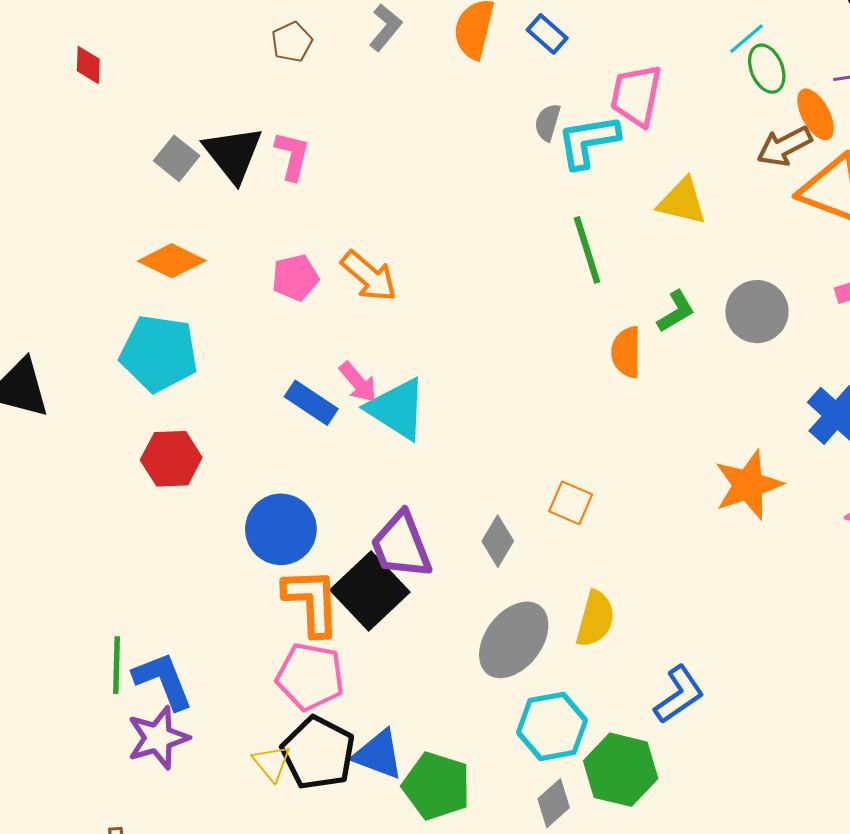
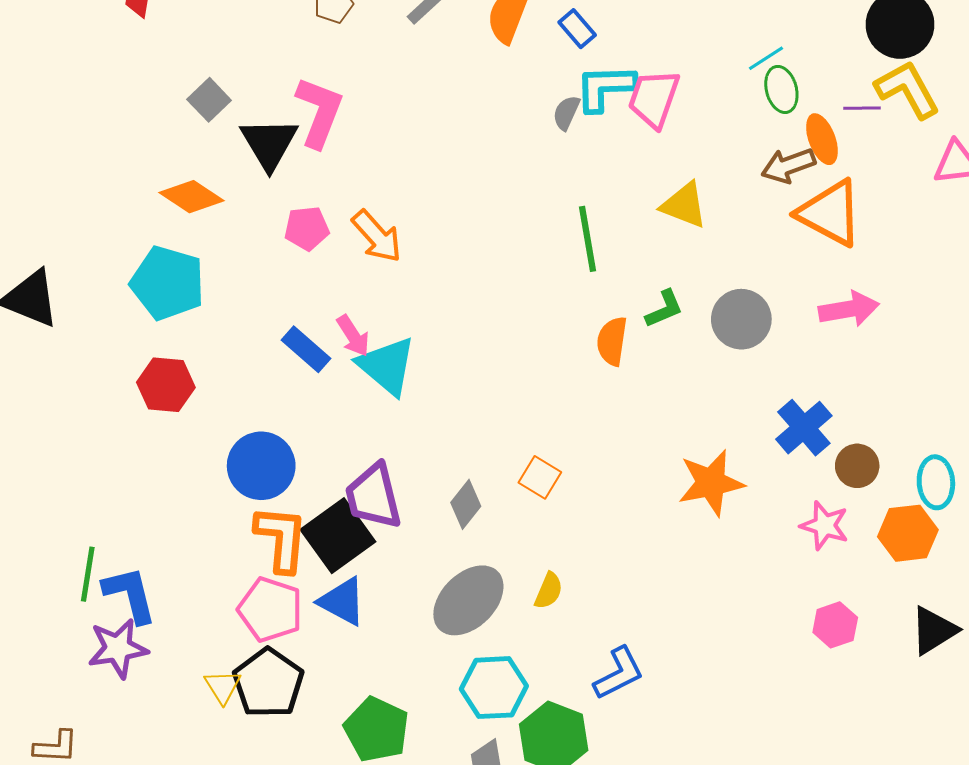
cyan L-shape: (588, 141) -> (605, 88), moved
black triangle: (233, 154) -> (269, 144), moved
pink L-shape: (292, 156) -> (319, 112), size x1.5
yellow semicircle: (595, 619) -> (549, 591), size x0.7
blue triangle: (378, 755) -> (342, 601), moved

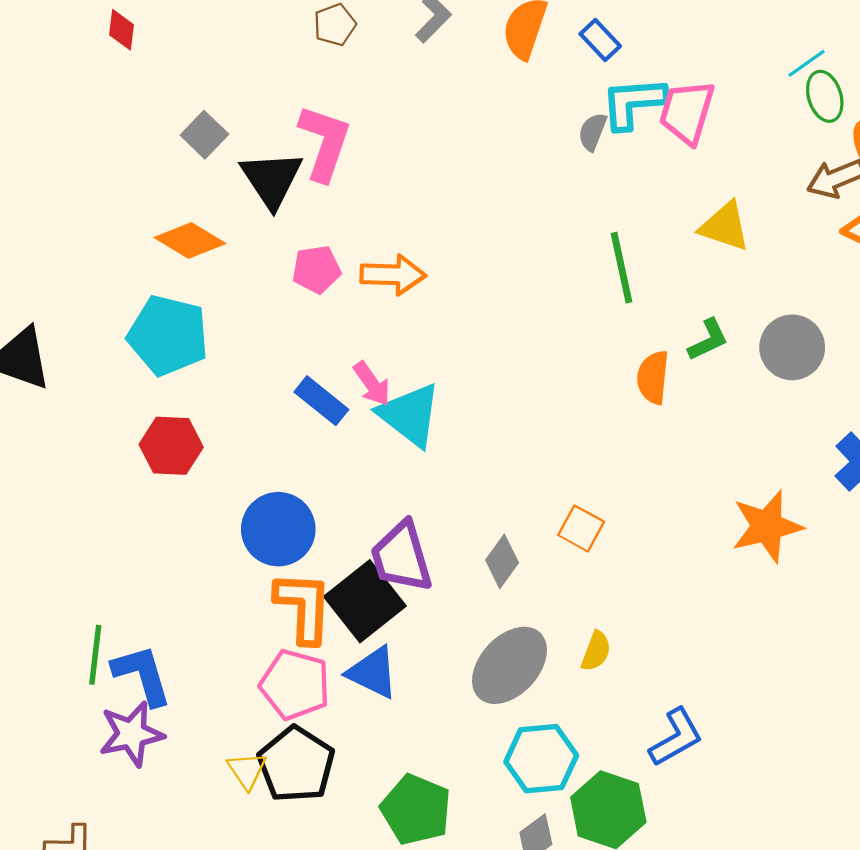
orange arrow: (377, 236) -> (393, 275), turned -44

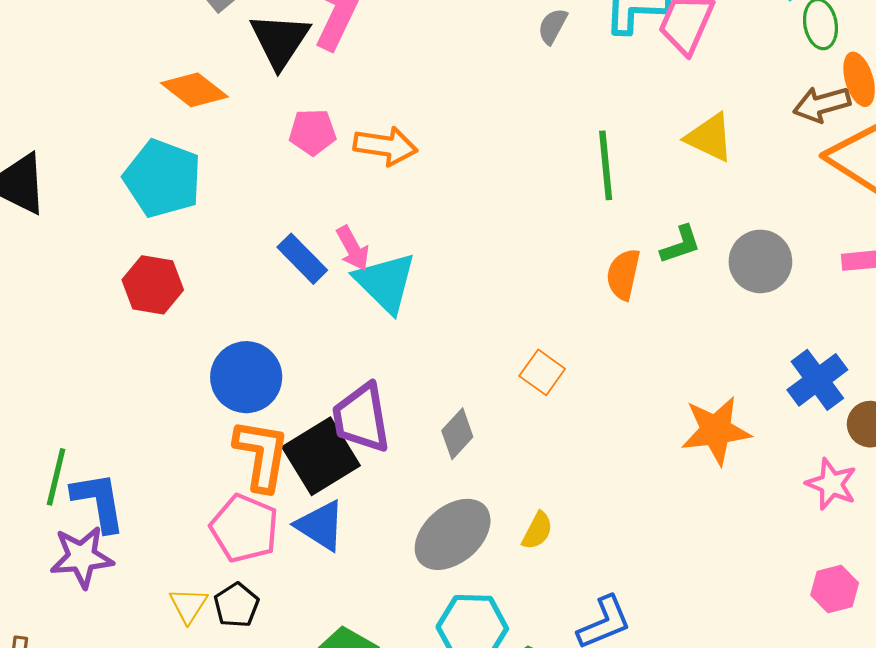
gray semicircle: (593, 132) -> (553, 26), moved
orange square: (581, 528) -> (542, 372), moved
black pentagon: (296, 764) -> (236, 605), size x0.6

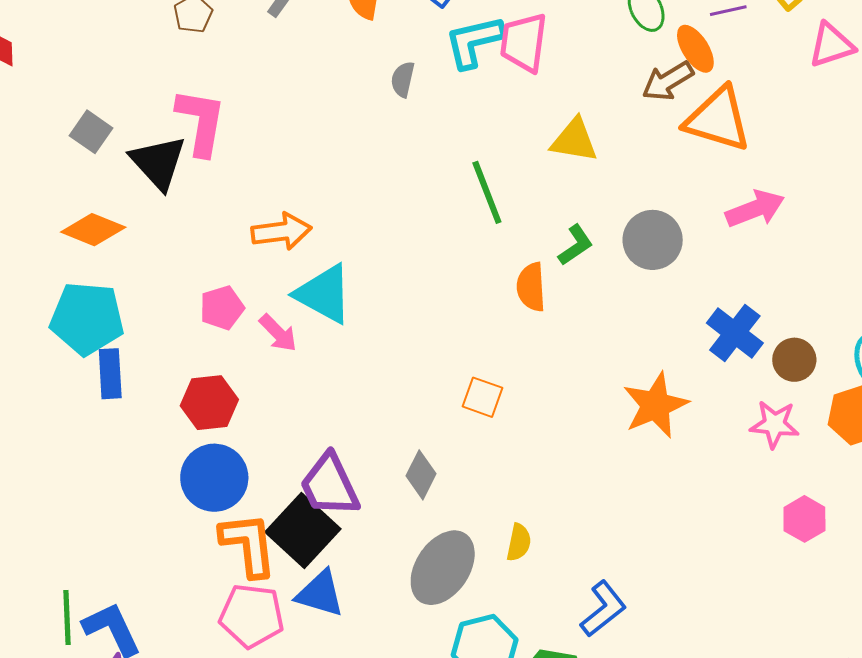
pink pentagon: (313, 132) -> (222, 308), moved
blue rectangle: (302, 259) -> (110, 374), moved, turned 57
cyan triangle: (386, 282) -> (324, 294), moved
red hexagon: (153, 285) -> (209, 403), moved

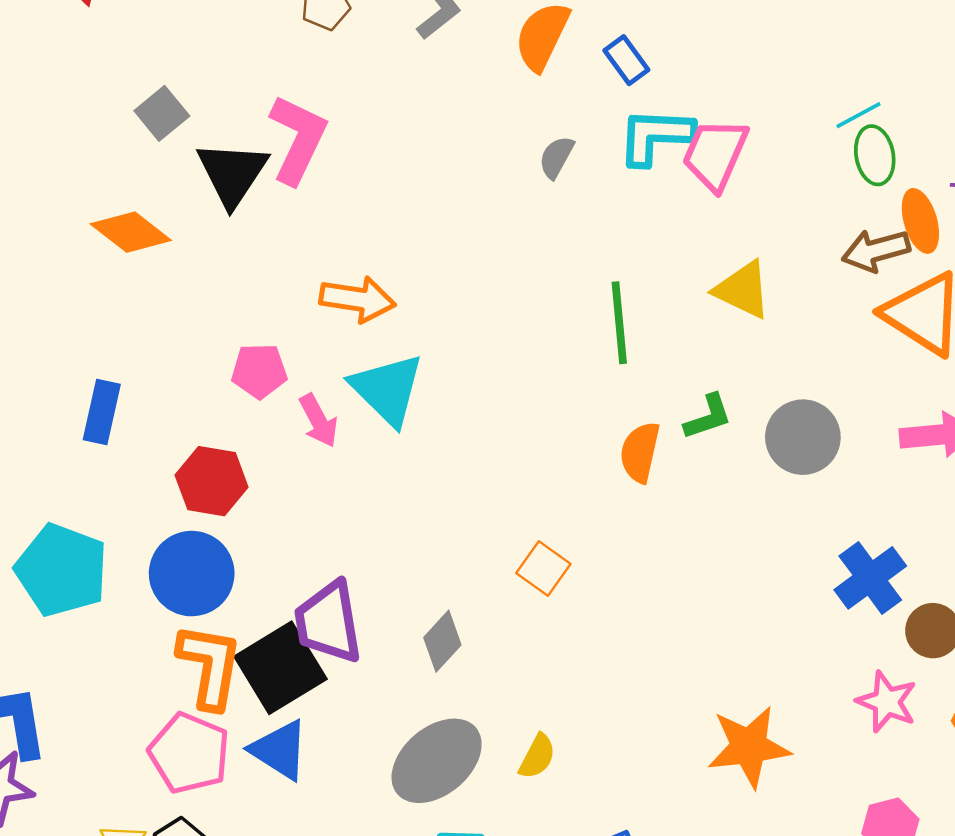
cyan pentagon: (87, 318) -> (62, 570), moved
orange star: (655, 405) -> (749, 747), moved

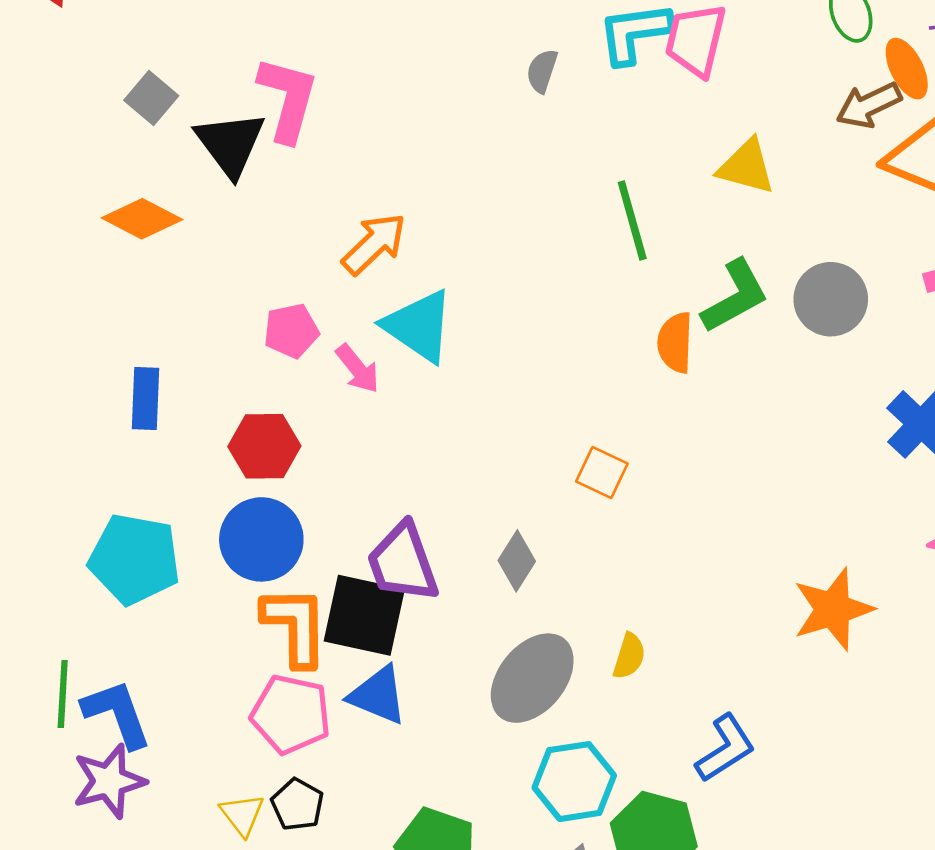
orange arrow: (358, 299) -> (374, 244), turned -42
green L-shape: (708, 417) -> (735, 296), size x1.5
black square: (280, 668) -> (364, 615), turned -36

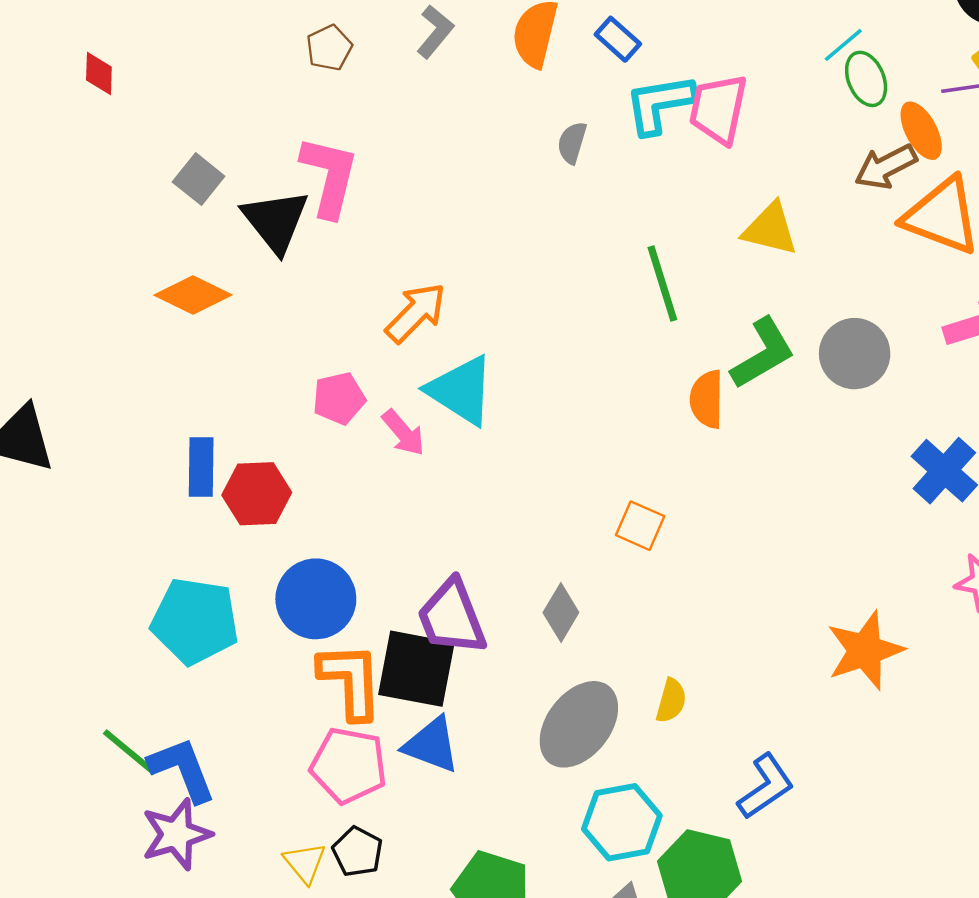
red hexagon: (264, 446) -> (257, 494), moved
green line: (63, 694) -> (130, 752), turned -52

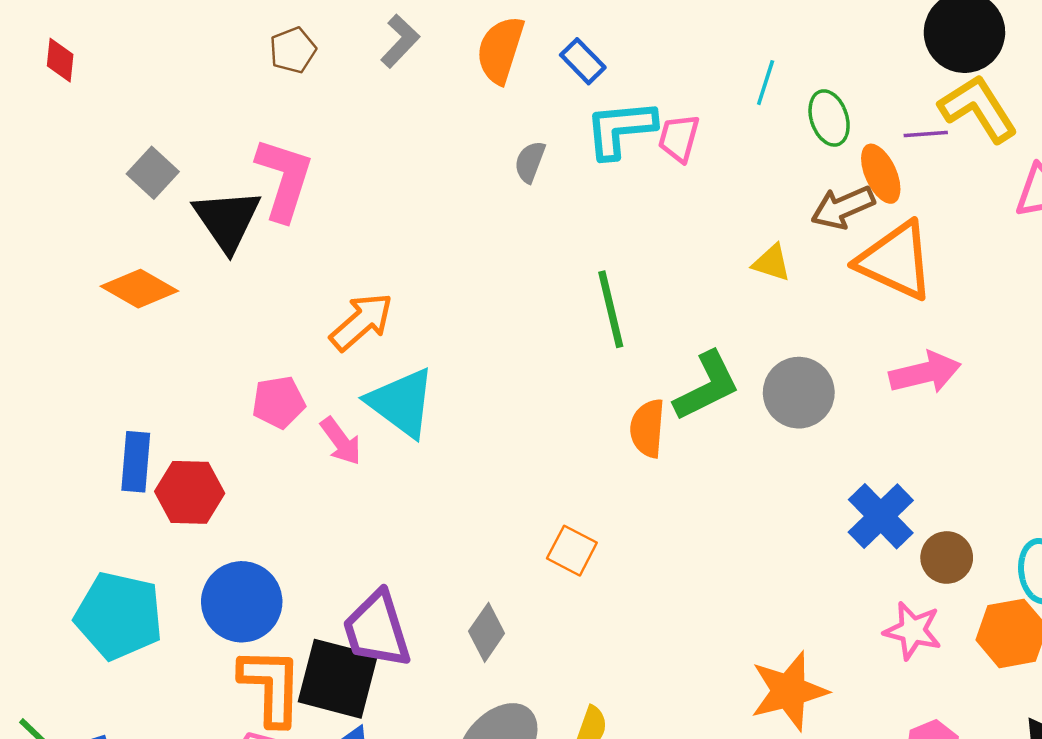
cyan line: (843, 45) -> (766, 83), moved, turned -36
pink trapezoid: (718, 109) -> (679, 138), size x0.7
yellow triangle: (770, 229) -> (772, 263), moved, size x0.7

